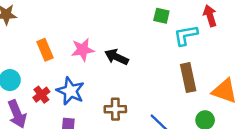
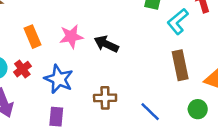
cyan L-shape: (186, 35) -> (178, 22), turned -30
red cross: (41, 95) -> (22, 69), moved

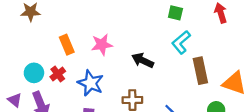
cyan L-shape: (178, 22) -> (181, 42), moved
black arrow: (106, 44) -> (143, 60), moved

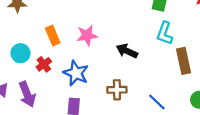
cyan L-shape: (181, 42) -> (165, 33), turned -30
cyan circle: (34, 73) -> (20, 53), moved

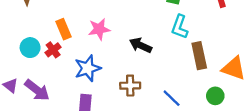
red cross: (44, 64) -> (53, 50), moved
blue star: (76, 73) -> (88, 68), turned 30
purple arrow: (27, 94) -> (37, 90), turned -30

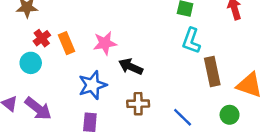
black arrow: (141, 45) -> (131, 67), moved
red cross: (53, 50) -> (42, 38), moved

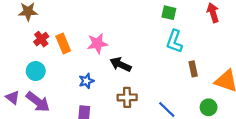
cyan circle: (31, 63) -> (36, 71), moved
brown rectangle: (212, 72) -> (193, 69), size x0.6
blue star: (92, 85) -> (86, 81), size x0.6

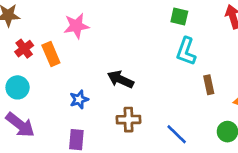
pink star: (97, 43) -> (76, 26), moved

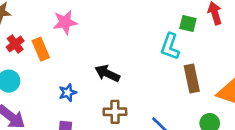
green square: (179, 17) -> (188, 23), moved
brown rectangle: (209, 85) -> (192, 79), size x1.5

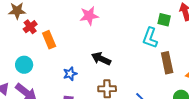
pink star: (65, 22) -> (89, 16), moved
red cross: (15, 44) -> (30, 27), moved

